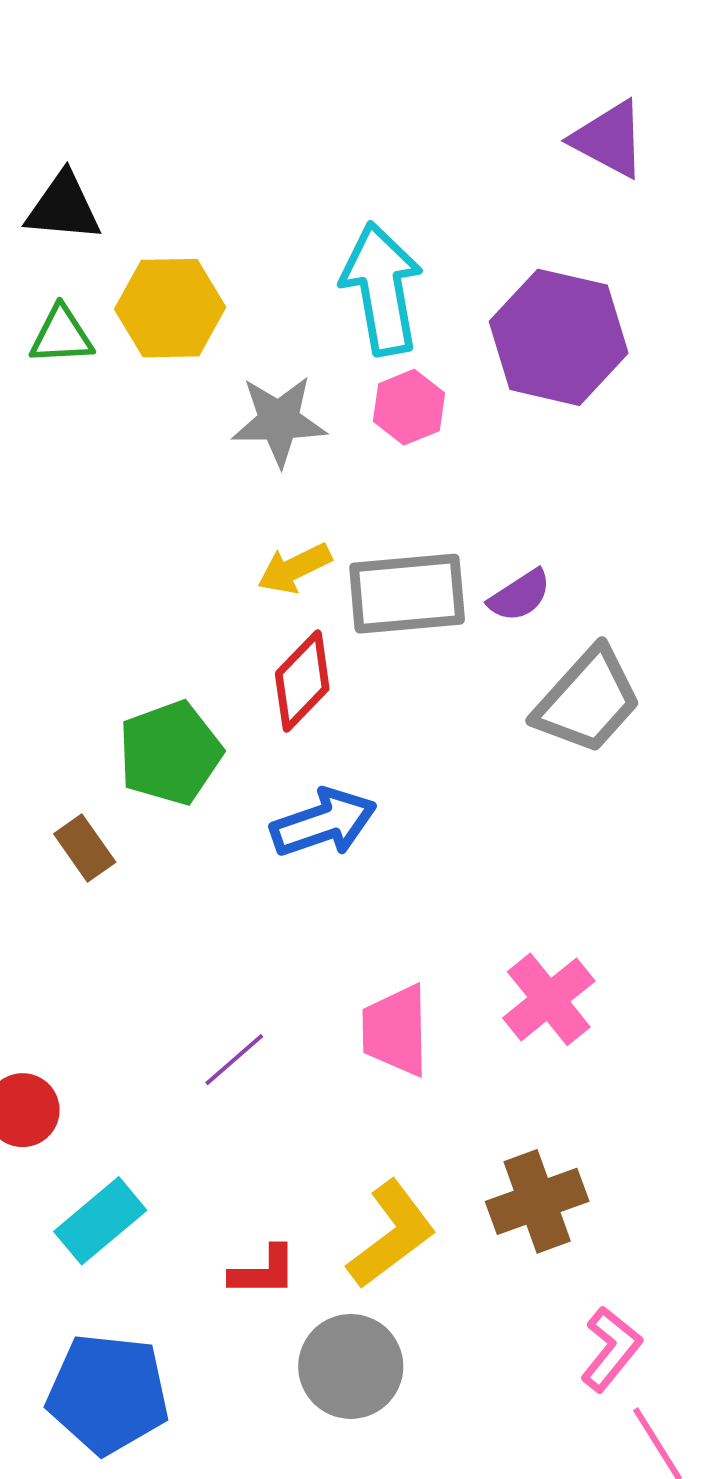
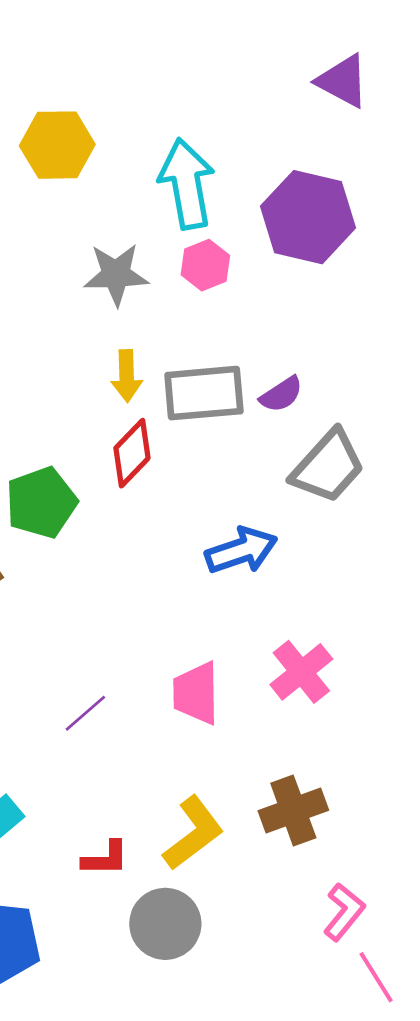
yellow hexagon: (170, 308) -> (57, 145), moved
yellow arrow: (294, 568) -> (127, 376), turned -66
blue arrow: (324, 823) -> (241, 550), moved

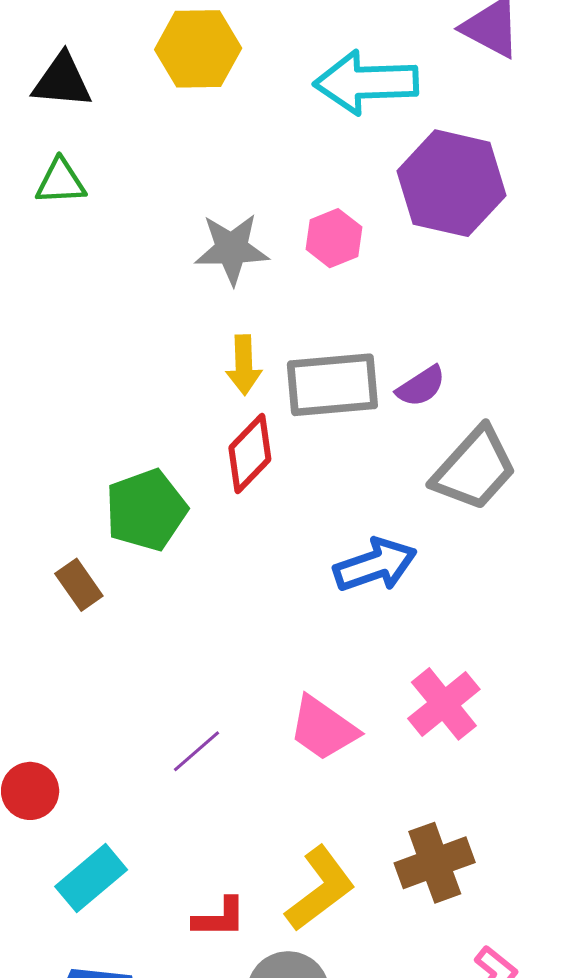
yellow hexagon: (57, 145) -> (198, 49), moved
cyan arrow: (187, 184) -> (366, 82), moved, turned -82
pink trapezoid: (196, 693) -> (323, 728), turned -54

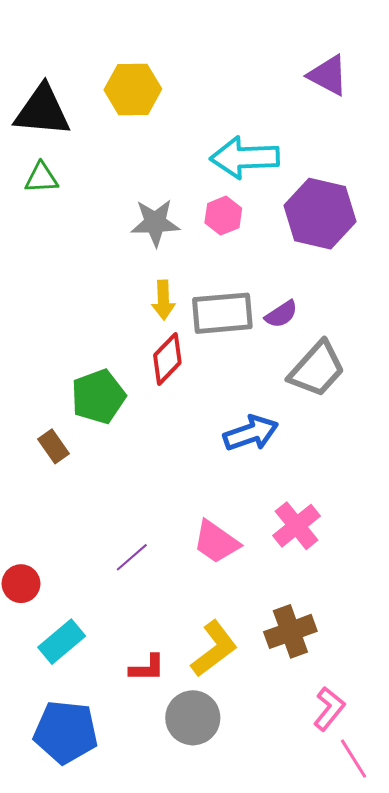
black triangle: (62, 81) -> (42, 111), size x1.4
cyan arrow: (366, 82) -> (245, 158), moved
purple hexagon: (452, 183) -> (320, 214), moved

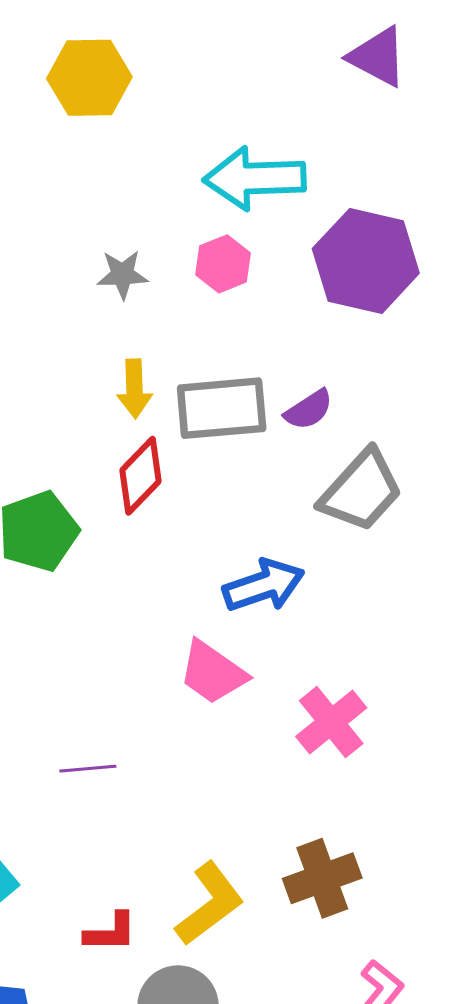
gray star: (155, 223) -> (122, 274), size x0.7
pink trapezoid: (216, 542) -> (213, 672), moved
purple line: (132, 557) -> (88, 769), turned 36

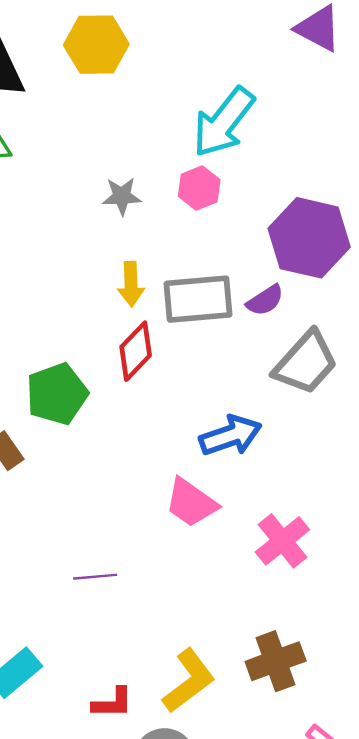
cyan arrow: (255, 178) -> (224, 122), turned -50
purple hexagon: (366, 261) -> (309, 238), moved

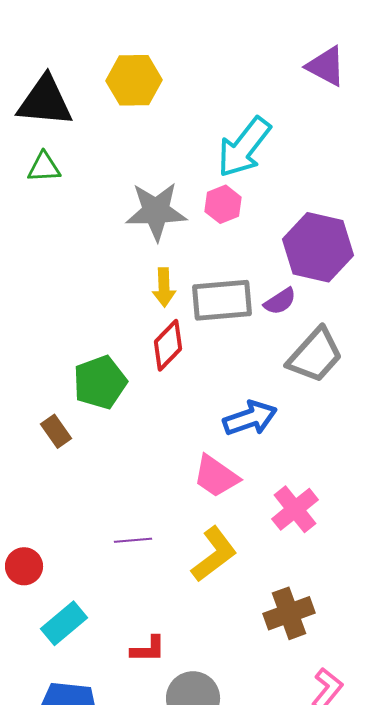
gray star: (122, 196) -> (156, 211), size x1.8
yellow L-shape: (189, 681) -> (214, 554), moved

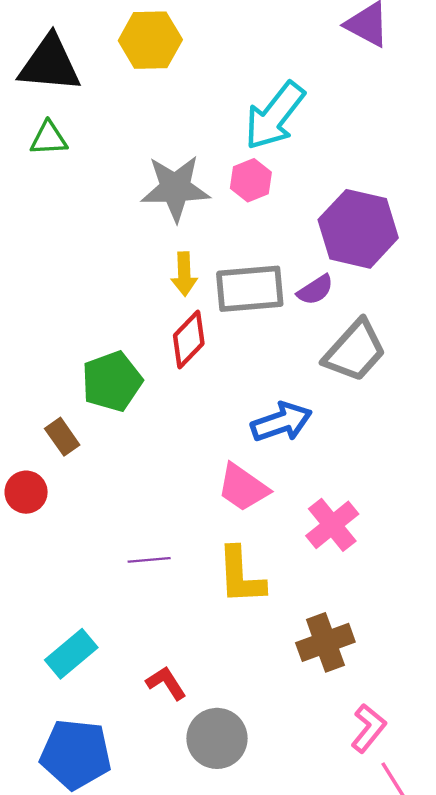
yellow L-shape: (214, 554) -> (241, 576), turned 124
red circle: (24, 566) -> (26, 492), moved
red L-shape: (148, 649) -> (166, 683), turned -123

